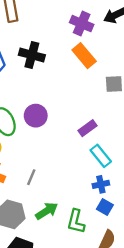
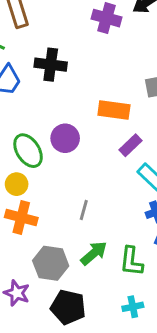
orange rectangle: (84, 56) -> (114, 110), moved, turned -35
gray line: (31, 177) -> (84, 210), moved

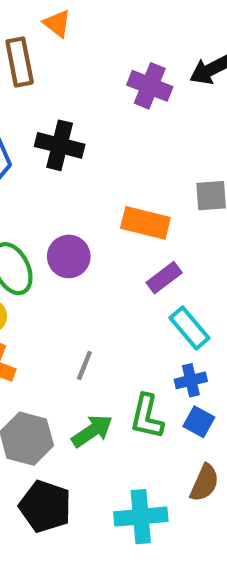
green L-shape: (131, 261) -> (147, 417), moved
cyan cross: (133, 307) -> (141, 517), size x1.6

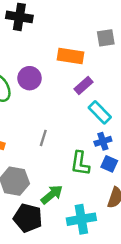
green arrow: (92, 431) -> (52, 194), moved

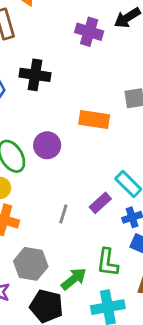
purple rectangle: (83, 86) -> (100, 203), moved
green L-shape: (80, 163) -> (107, 262), moved

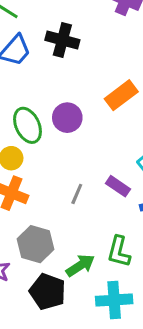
orange rectangle: (94, 119) -> (121, 95), turned -52
purple rectangle: (100, 203) -> (118, 186), turned 70

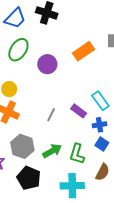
green ellipse: (28, 125) -> (18, 50), moved, turned 55
green arrow: (80, 265) -> (52, 151), moved

